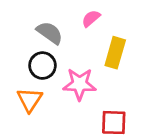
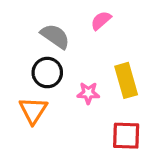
yellow rectangle: (115, 53) -> (126, 80), moved, turned -32
pink star: (80, 84) -> (88, 93), size x0.6

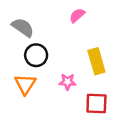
gray semicircle: (55, 36) -> (23, 27), moved
pink star: (88, 93) -> (67, 82), moved

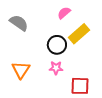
black circle: (36, 55) -> (57, 45), moved
yellow rectangle: (96, 61) -> (79, 34), moved, turned 65

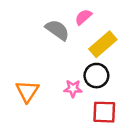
gray semicircle: (19, 23) -> (57, 30), moved
black circle: (57, 45) -> (96, 76), moved

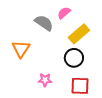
pink star: (73, 89) -> (45, 80), moved
orange triangle: (27, 91) -> (21, 49), moved

